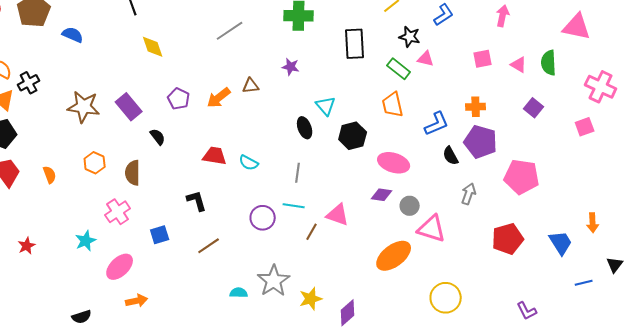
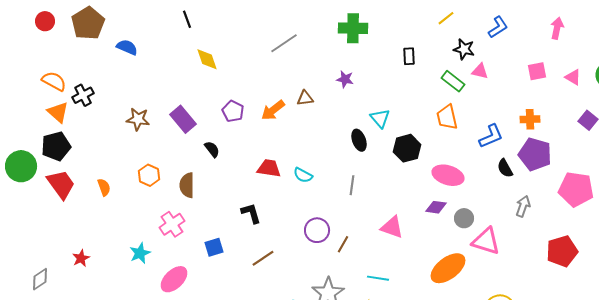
black rectangle: (355, 44) -> (409, 56), size x0.6
brown star: (84, 107) -> (138, 119), size x0.7
cyan line: (294, 206) -> (378, 278), moved
brown line: (312, 232) -> (343, 244), moved

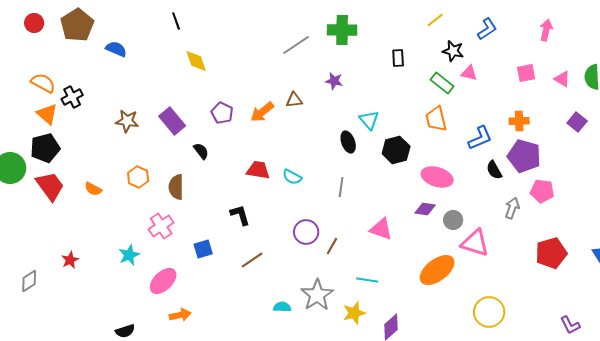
gray line: (284, 43) -> (296, 45), moved
orange semicircle: (104, 187) -> (93, 189), turned 138
pink pentagon: (576, 189) -> (542, 191), moved, size x0.7

